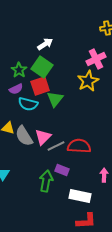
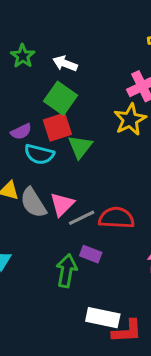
white arrow: (45, 44) -> (65, 64), turned -126
green star: (19, 70) -> (23, 56), moved
white rectangle: (80, 196) -> (103, 318), moved

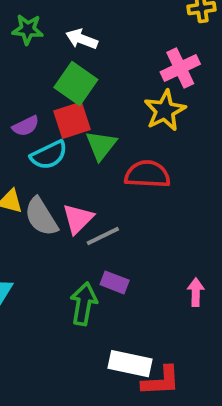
green star: (23, 56) -> (28, 29), turned -30
cyan semicircle: (39, 154) -> (49, 155), turned -40
red semicircle: (116, 218) -> (147, 174), moved

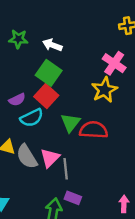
pink cross: (180, 68) -> (114, 63), turned -30
red square: (72, 120) -> (46, 96), turned -30
green triangle: (101, 145) -> (70, 123), moved
gray line: (103, 236) -> (66, 169), turned -70

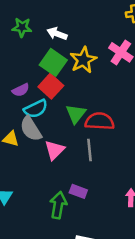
yellow star: (104, 90) -> (83, 60), moved
gray semicircle: (27, 157) -> (31, 129), moved
gray line: (66, 169) -> (90, 150), moved

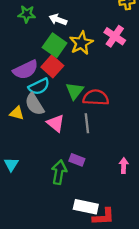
purple semicircle: (21, 90) -> (26, 70), size x1.6
pink triangle: (55, 150) -> (56, 123), turned -36

